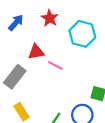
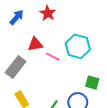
cyan hexagon: (82, 34) -> (78, 46), moved

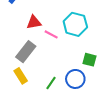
gray rectangle: (16, 67) -> (26, 52), moved

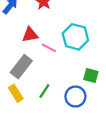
green line: (51, 83) -> (44, 91), moved

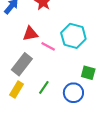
yellow rectangle: (16, 93) -> (17, 90), turned 63

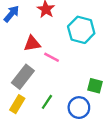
cyan hexagon: (73, 36) -> (81, 30), moved

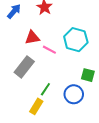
cyan hexagon: (81, 30) -> (76, 40), moved
yellow rectangle: (17, 104) -> (36, 106), moved

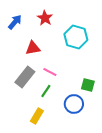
cyan hexagon: (76, 40) -> (76, 37), moved
pink line: (49, 50) -> (50, 72), moved
green line: (45, 89) -> (46, 91), moved

